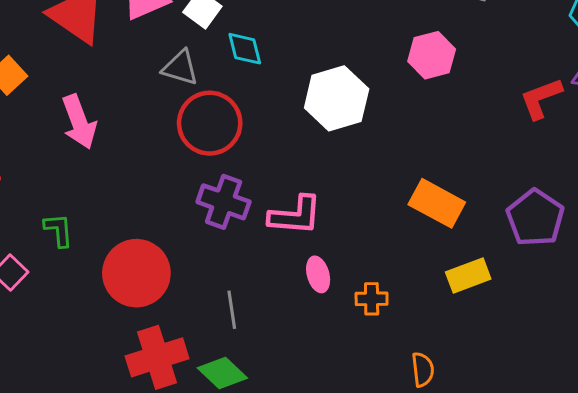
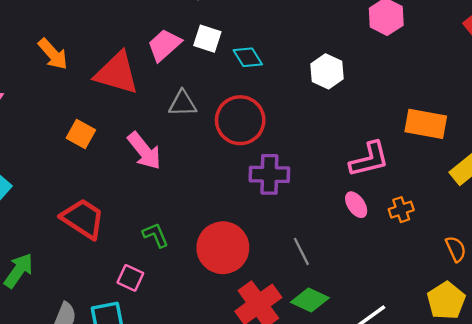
gray triangle: (180, 68) -> (183, 104), moved
white hexagon: (337, 98) -> (327, 71), size x0.7
pink L-shape: (295, 215) -> (369, 159), moved

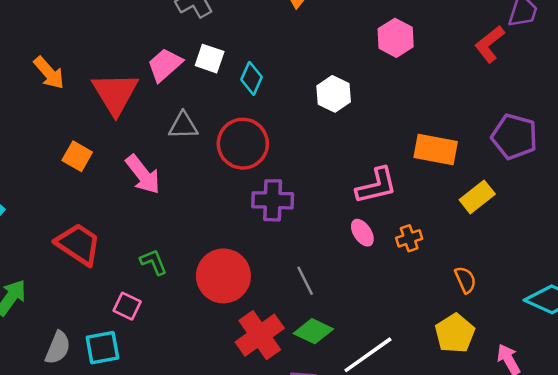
cyan diamond: (248, 57) -> (251, 78), turned 56
red triangle: (117, 73) -> (115, 93), turned 42

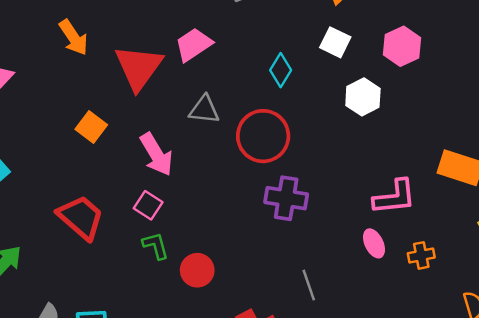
pink hexagon: (396, 38) -> (402, 46), moved
white square: (210, 59) -> (335, 42), moved
red circle: (223, 276) -> (197, 270), moved, size x0.6
pink square: (127, 306) -> (148, 205), moved

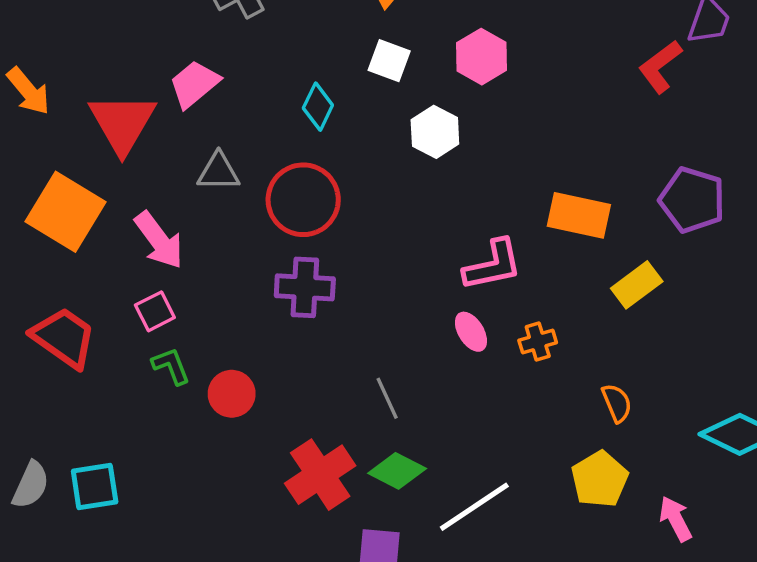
orange square: (91, 127) -> (66, 212), size x1.8
purple cross: (286, 198) -> (305, 287), moved
pink square: (148, 205) -> (155, 311), turned 36

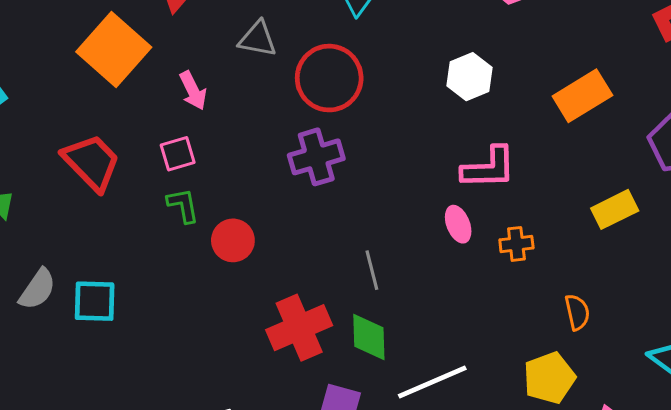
white hexagon: (435, 132) -> (469, 77), moved
orange rectangle: (579, 215) -> (582, 96), moved, turned -54
pink arrow: (159, 240) -> (193, 91), size x0.7
purple cross: (305, 287) -> (316, 157), turned -30
green diamond: (397, 471) -> (369, 337), turned 51

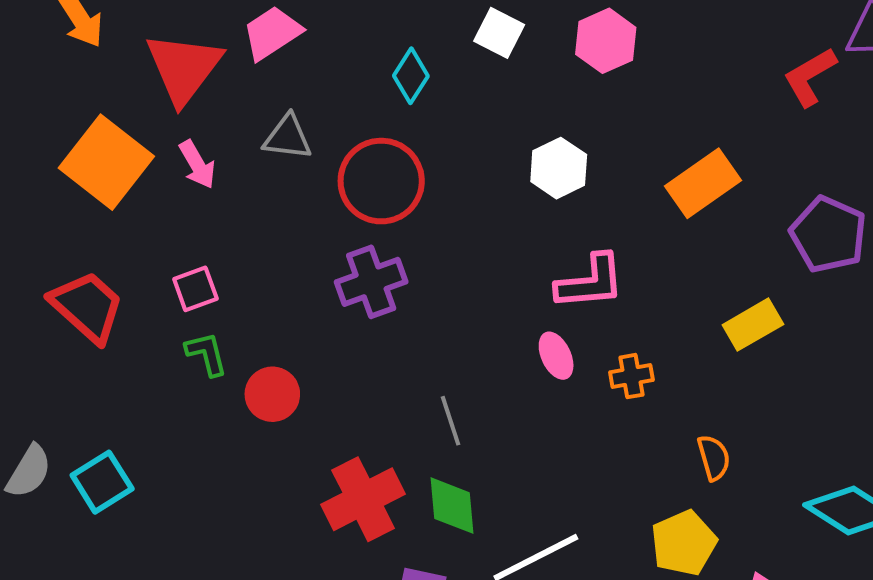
pink arrow: (193, 91) -> (197, 164), moved
cyan square: (95, 301) -> (102, 482), turned -30

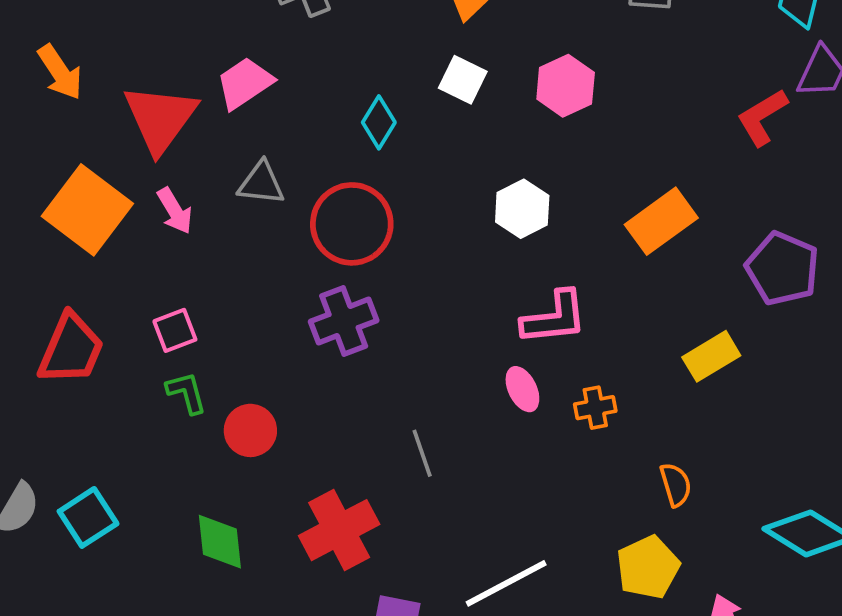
red trapezoid: (87, 307) -> (71, 349), turned 72
green diamond: (452, 506) -> (220, 542), moved

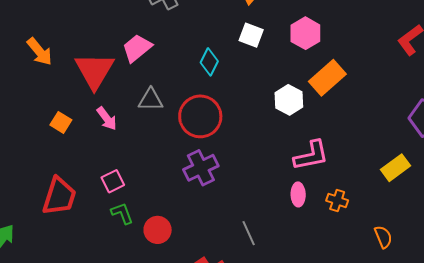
orange square: (87, 210) -> (61, 122), size x0.5
orange rectangle: (661, 221) -> (327, 78), moved
pink ellipse: (522, 389) -> (298, 194), turned 30
orange cross: (595, 408) -> (337, 200), turned 35

